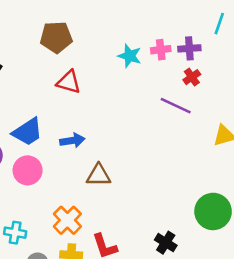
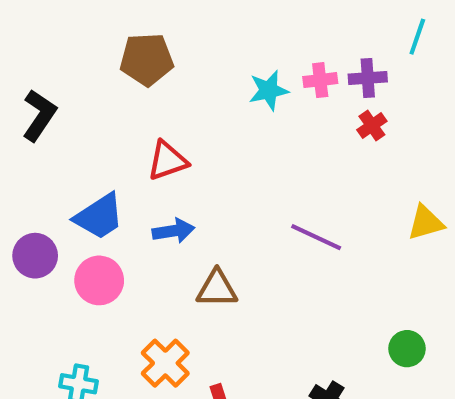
cyan star: (130, 56) -> (269, 90), turned -30
red triangle: (69, 82) -> (167, 161), moved, turned -35
purple line: (176, 106) -> (316, 237), moved
green circle: (213, 211) -> (407, 349), size x0.6

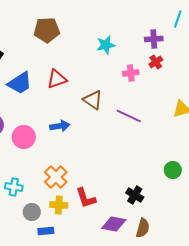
pink cross: (320, 80) -> (131, 73), moved
blue trapezoid: (99, 216) -> (20, 83), moved
blue arrow: (174, 231) -> (60, 126), moved
brown triangle: (217, 289) -> (93, 100), moved, turned 35

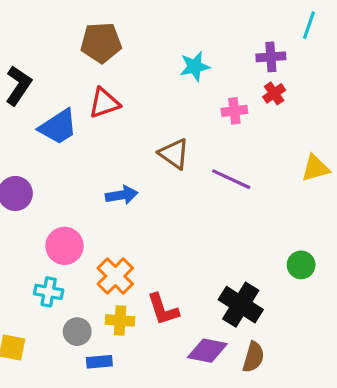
red triangle: (57, 79) -> (104, 103), moved
pink circle: (24, 137) -> (65, 246), moved
black cross: (135, 195) -> (241, 305), size x1.5

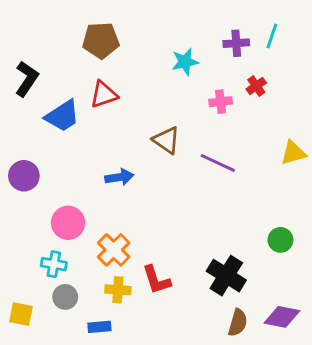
cyan line: (309, 25) -> (272, 36), moved
purple cross: (271, 57) -> (236, 43), moved
gray circle: (77, 332) -> (65, 297), moved
purple diamond: (207, 351) -> (282, 317), moved

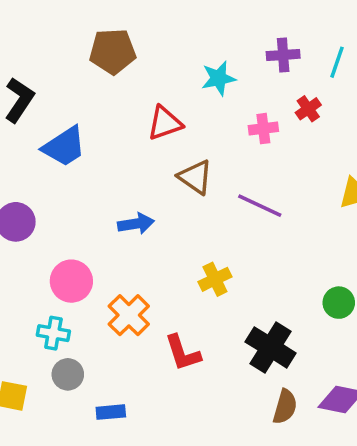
cyan line: (272, 36) -> (337, 62), moved
red triangle: (104, 95) -> (165, 123), moved
yellow cross: (118, 290) -> (215, 279), moved, turned -30

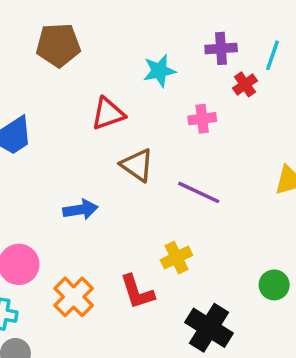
red cross: (308, 109) -> (245, 84), moved
yellow cross: (215, 279) -> (176, 258), moved
red L-shape: (183, 353) -> (137, 292), moved

